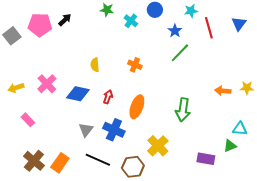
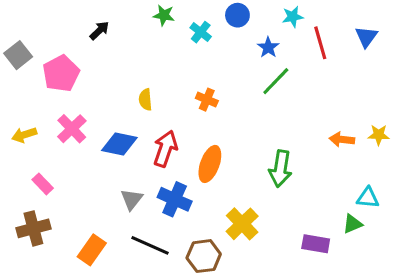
pink pentagon: (40, 25) -> (61, 73), moved, turned -30
red arrow: (108, 97) -> (165, 149), size x1.6
brown cross: (34, 161) -> (33, 228), moved, turned 35

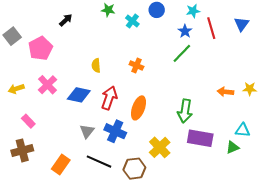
blue star: (268, 47) -> (185, 31), moved
purple rectangle: (316, 244) -> (200, 138), moved, size x1.4

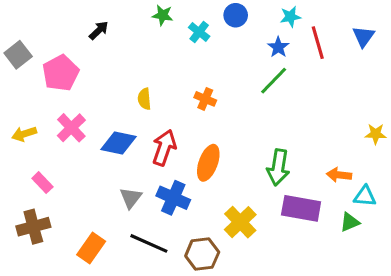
orange arrow: (225, 92) -> (339, 175), moved

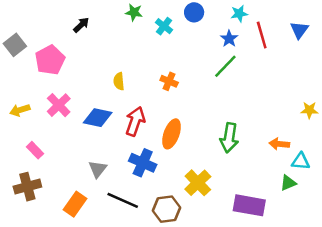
gray triangle: (131, 198) -> (98, 169), moved
purple rectangle: (301, 208) -> (249, 205), moved

